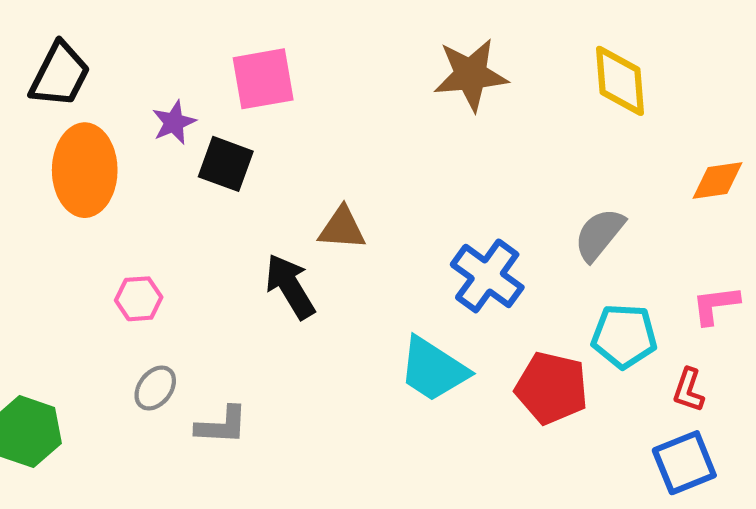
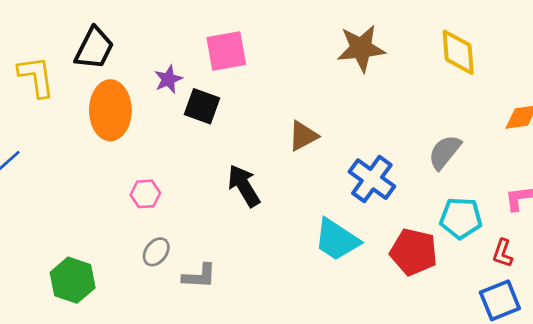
brown triangle: (342, 228) -> (303, 136), moved, turned -32

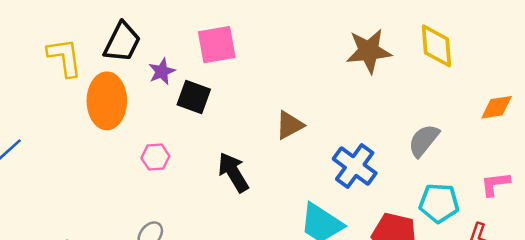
black trapezoid: (94, 48) -> (122, 42), moved
brown star: (361, 48) -> (369, 51), moved
yellow L-shape: (36, 77) -> (65, 57), moved
pink hexagon: (145, 194) -> (155, 157), moved

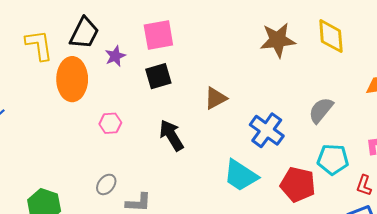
black square: (194, 97) -> (158, 76), moved, turned -36

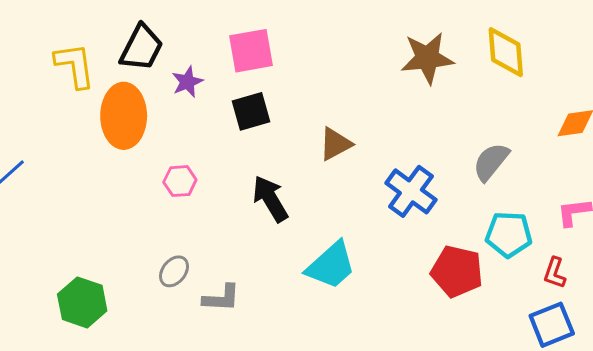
cyan trapezoid: (241, 175) -> (331, 265), moved, turned -75

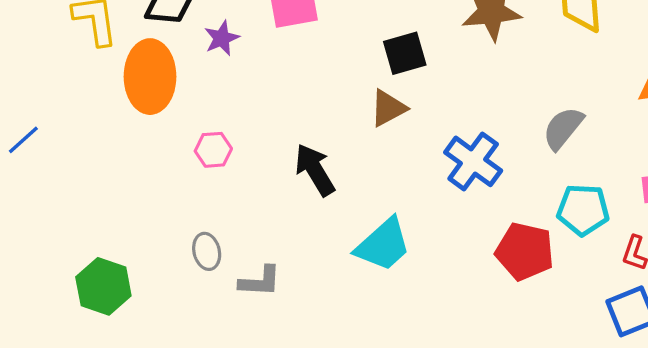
black square: (251, 111) -> (405, 53), moved
gray ellipse: (174, 271) -> (207, 251), turned -52

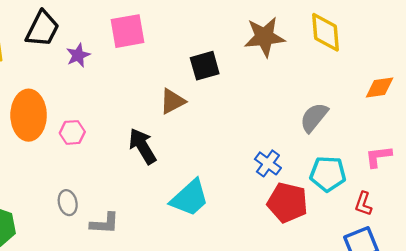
orange ellipse: (150, 77) -> (29, 115), moved
brown triangle: (388, 108) -> (172, 101), moved
blue cross: (473, 161) -> (268, 163), moved, size x0.7

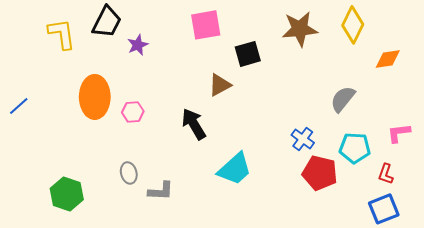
pink square: (128, 31) -> (206, 25), moved
yellow diamond: (325, 32) -> (353, 25), turned 30
orange diamond: (380, 88) -> (388, 59), moved

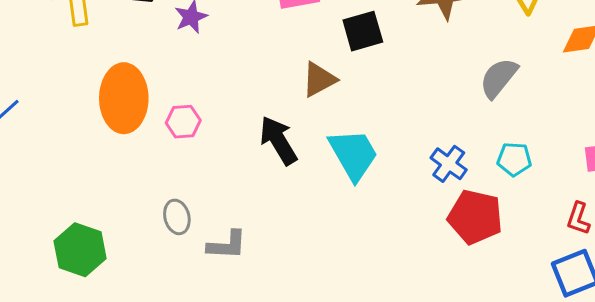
gray semicircle: (343, 99) -> (499, 78), moved
cyan pentagon: (355, 148) -> (514, 159), moved, size x0.7
cyan trapezoid: (235, 169) -> (353, 154), moved, turned -78

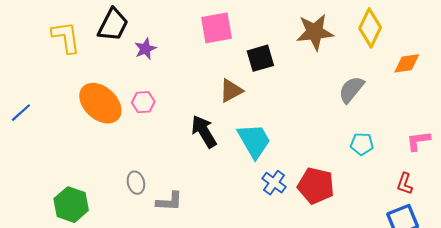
orange ellipse: (124, 98) -> (100, 103), turned -48
pink hexagon: (183, 122) -> (143, 102), moved
blue cross: (449, 164) -> (274, 183), moved
red pentagon: (475, 217) -> (316, 186), moved

